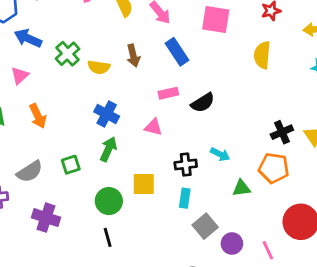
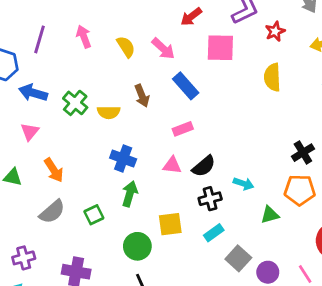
black semicircle: (203, 103) -> (204, 166), moved
gray semicircle: (30, 172) -> (52, 212), moved
cyan rectangle: (185, 198) -> (214, 233), turned 54

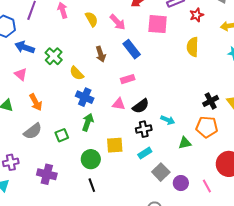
yellow semicircle: (109, 112) -> (77, 73), moved, turned 42
pink triangle: (30, 132) -> (21, 74), turned -32

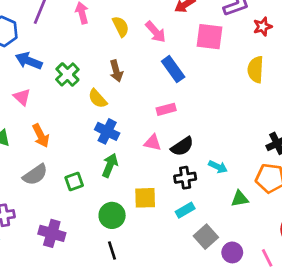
brown arrow: (101, 54) -> (116, 71), moved

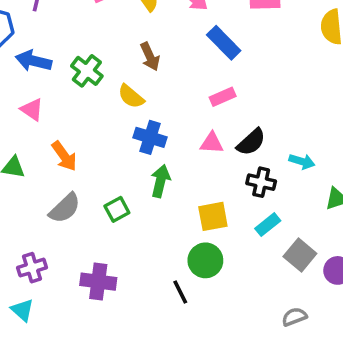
black cross: (185, 178) -> (261, 182), turned 30
green circle: (112, 215) -> (205, 260), moved

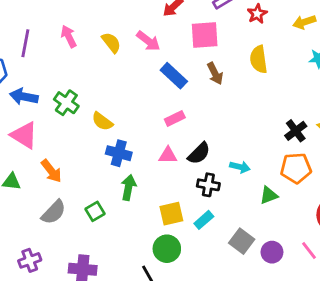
brown arrow: (150, 57) -> (215, 73), moved
pink triangle: (32, 110) -> (24, 135), size x1.5
cyan rectangle: (268, 225) -> (204, 220), moved

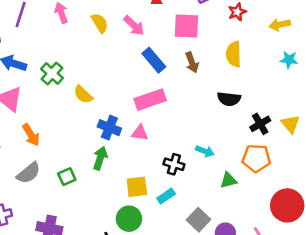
pink rectangle: (175, 118) -> (150, 100), size x1.6
blue cross: (119, 153) -> (109, 128), moved
black semicircle: (199, 153) -> (229, 99), moved, turned 45

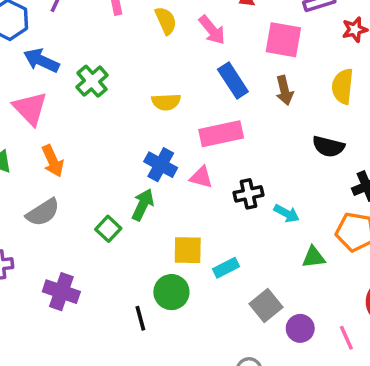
yellow semicircle: (83, 95) -> (166, 102), moved, turned -54
black cross: (174, 164) -> (249, 194), moved, turned -36
green square: (67, 177) -> (108, 229), moved, turned -30

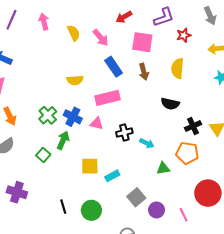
green cross: (92, 81) -> (48, 115), moved
green circle: (171, 292) -> (91, 210), moved

